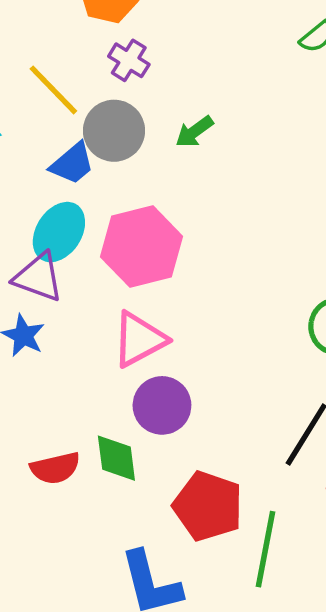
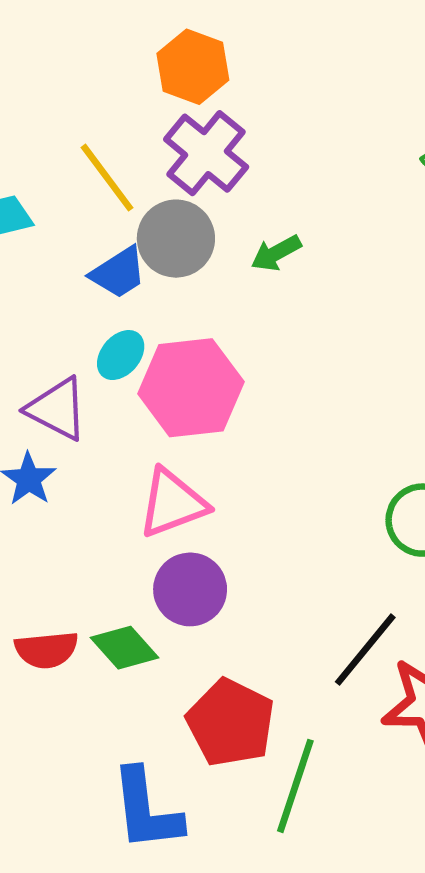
purple cross: (129, 60) -> (206, 153), size x1.6
cyan ellipse: (59, 232) -> (121, 355), moved, size x0.7
green diamond: (116, 458) -> (124, 648), turned -42

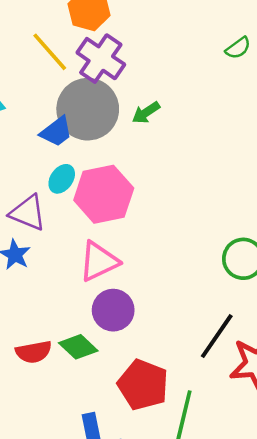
yellow line: (107, 178) -> (50, 52), moved
gray circle: (176, 239) -> (88, 109), size x1.4

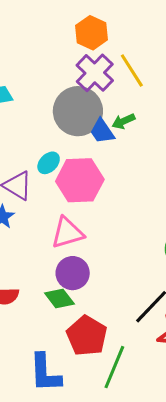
yellow line: (50, 52) -> (132, 71), moved
blue trapezoid: (56, 132) -> (102, 131), moved, turned 84
green diamond: (78, 347) -> (59, 299), moved

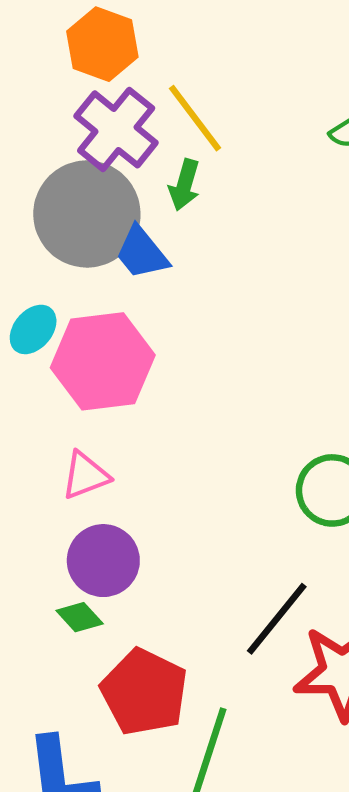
green arrow: (124, 121) -> (184, 185), moved, turned -45
pink triangle: (67, 233) -> (85, 475), size x0.7
green diamond: (59, 299) -> (80, 617), size x0.7

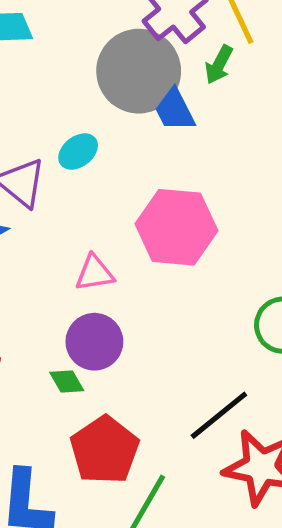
pink hexagon: (103, 361) -> (176, 227), moved

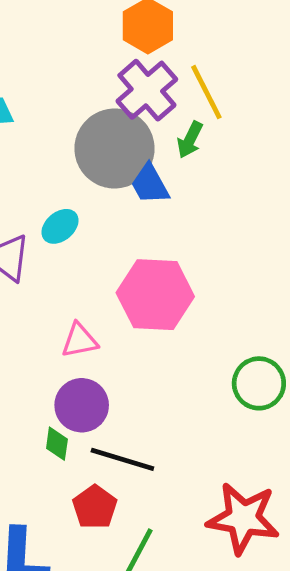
green diamond: (67, 382) -> (57, 444), turned 40
black line: (219, 415) -> (122, 459), moved, turned 58
red pentagon: (105, 450) -> (95, 507), size x0.7

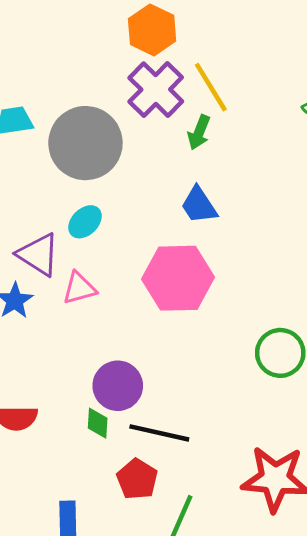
gray circle: (114, 149) -> (85, 143), moved
blue trapezoid: (150, 184) -> (199, 205), moved
pink triangle: (79, 340) -> (79, 288), moved

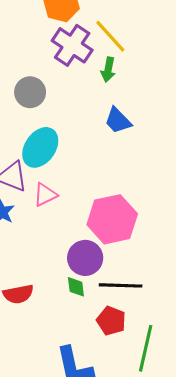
gray circle: (85, 143) -> (30, 92), size x0.6
cyan ellipse: (85, 222) -> (40, 147), size x1.6
pink hexagon: (178, 278) -> (112, 219), moved

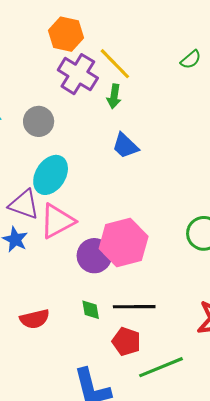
pink triangle: (45, 195) -> (57, 221), size x1.5
purple circle: (85, 258) -> (94, 256), moved
green line: (146, 348) -> (161, 367), turned 57

